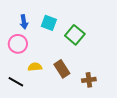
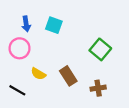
green square: (75, 35) -> (100, 49), moved
yellow semicircle: (35, 67) -> (38, 74), turned -144

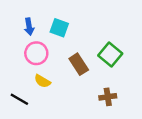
pink circle: (20, 48) -> (36, 53), moved
brown rectangle: (68, 76) -> (79, 64), moved

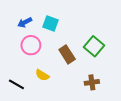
blue arrow: (29, 27) -> (25, 22), turned 72
yellow semicircle: (42, 81) -> (42, 75), moved

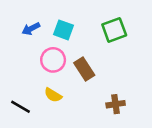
pink circle: (31, 45) -> (53, 60), moved
green square: (94, 46) -> (114, 30), moved, turned 30

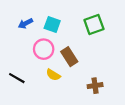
yellow semicircle: (53, 95) -> (53, 75), moved
black line: (20, 107) -> (17, 78), moved

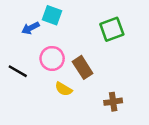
cyan square: (52, 24) -> (52, 15), moved
black line: (17, 78) -> (18, 71), moved

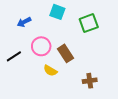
cyan square: (52, 15) -> (57, 12), moved
black line: (18, 71) -> (14, 56), turned -63

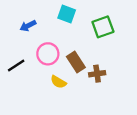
brown cross: (90, 81) -> (97, 74), moved

